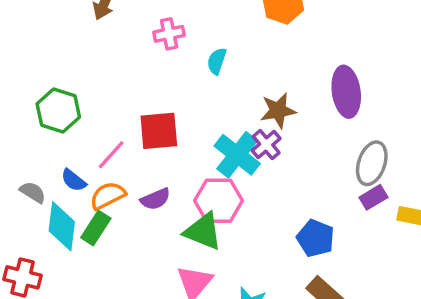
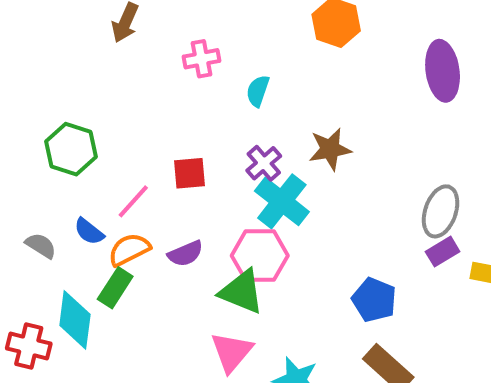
purple ellipse: (346, 92) -> (443, 71), moved
red square: (159, 131) -> (189, 173), size x0.7
purple cross: (266, 145) -> (264, 163), moved
cyan diamond: (62, 226) -> (75, 320), moved

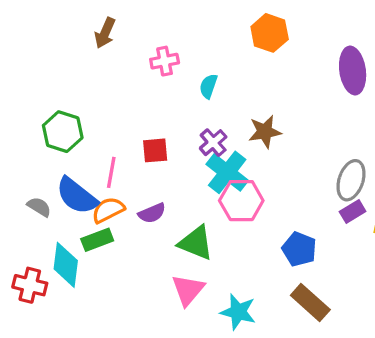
pink line: (133, 201) -> (111, 172), turned -32
blue semicircle: (89, 231) -> (77, 196), size x1.8
pink hexagon: (260, 256) -> (241, 201), moved
green rectangle: (115, 288) -> (97, 240), turned 36

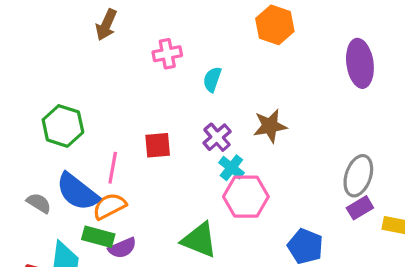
cyan cross: (227, 172) -> (231, 168), size x0.6
purple semicircle: (152, 213) -> (122, 248), moved
green rectangle: (97, 240) -> (98, 237), turned 36

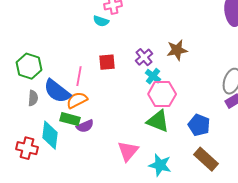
cyan semicircle: (212, 79) -> (101, 21), moved, turned -91
green hexagon: (63, 126) -> (29, 66), moved
gray semicircle: (39, 203) -> (33, 98), turned 63
green triangle: (199, 240) -> (158, 121), moved

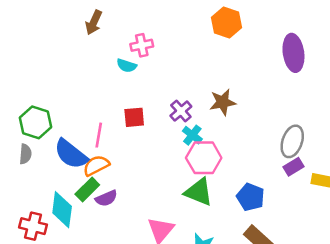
gray semicircle: (33, 98) -> (25, 154), moved
green rectangle: (70, 119) -> (87, 189), turned -60

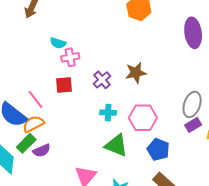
pink cross: (142, 45) -> (70, 57), moved
pink line: (99, 135) -> (35, 99), turned -48
cyan cross: (192, 135) -> (108, 113), moved, turned -35
pink hexagon: (204, 158) -> (143, 118), moved

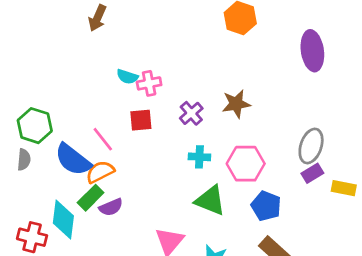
cyan semicircle: (58, 43) -> (127, 77), moved

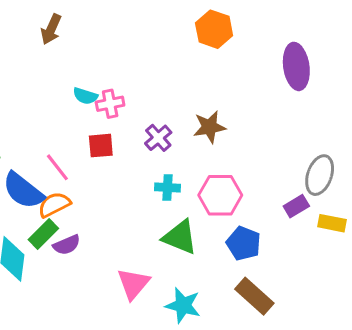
gray ellipse: (311, 146) -> (320, 175), moved

